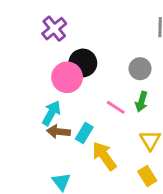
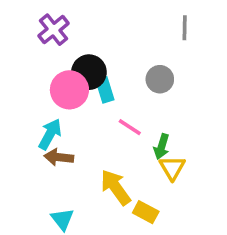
green arrow: (141, 102) -> (162, 147), moved
cyan rectangle: (84, 133) -> (105, 90), moved, turned -48
yellow rectangle: (147, 176) -> (146, 212), moved, turned -30

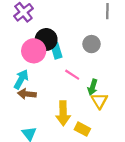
yellow arrow: (116, 187) -> (63, 113), turned -145

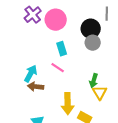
black circle: (46, 40) -> (91, 29), moved
pink circle: (34, 51) -> (56, 20), moved
pink line: (72, 75) -> (58, 68), moved

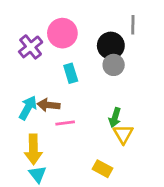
purple cross: (33, 15) -> (31, 47), moved
pink line: (58, 68) -> (65, 123), moved, turned -40
brown arrow: (36, 87) -> (49, 105), moved
yellow arrow: (68, 104) -> (33, 149), moved

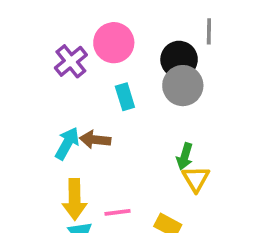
gray circle: (114, 65) -> (183, 86), size x1.4
pink line: (65, 123) -> (118, 212), moved

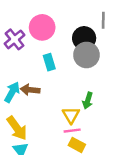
yellow triangle: (196, 179) -> (71, 115), moved
yellow arrow: (75, 199) -> (17, 128), turned -35
pink line: (118, 212) -> (72, 131), moved

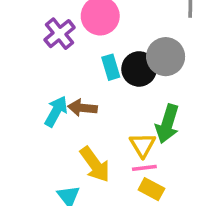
black circle: (84, 38) -> (139, 69), moved
green arrow: (88, 101) -> (167, 124), size x1.5
yellow arrow: (17, 128) -> (95, 164), moved

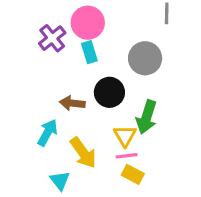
cyan rectangle: (111, 67) -> (89, 52), moved
black circle: (139, 69) -> (109, 92), moved
cyan arrow: (56, 111) -> (48, 133), moved

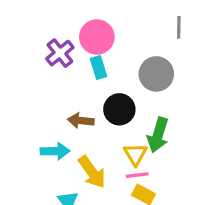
cyan arrow: (48, 133) -> (55, 151), turned 60

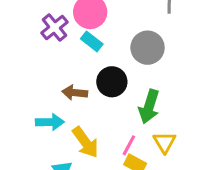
cyan rectangle: (98, 68) -> (92, 41), turned -35
yellow triangle: (135, 154) -> (165, 142), moved
pink line: (137, 175) -> (129, 145), turned -55

